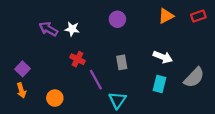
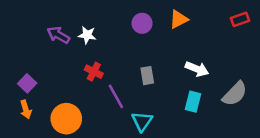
orange triangle: (166, 16) -> (179, 19), moved
orange circle: (55, 98) -> (66, 119), size x1.5

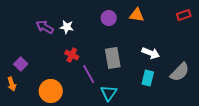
orange triangle: (179, 19) -> (137, 15), turned 35
gray rectangle: (147, 76) -> (113, 58), size x1.5
orange arrow: (26, 109) -> (12, 84), moved

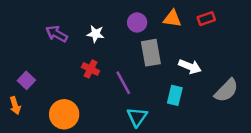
red rectangle: (184, 15) -> (206, 19), moved
white star: (67, 27) -> (96, 34), moved
gray rectangle: (113, 58) -> (151, 53), moved
purple line: (89, 74) -> (123, 83), moved
cyan rectangle: (148, 78) -> (175, 95), moved

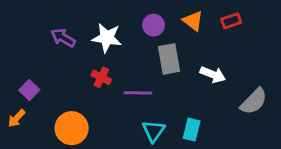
orange triangle: (172, 19) -> (193, 21), turned 30
white star: (96, 34) -> (107, 38), size x1.5
purple line: (123, 83) -> (138, 93), turned -60
cyan rectangle: (175, 95) -> (192, 130), moved
orange arrow: (15, 105) -> (16, 118), turned 60

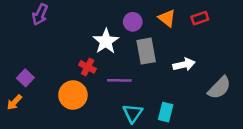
purple arrow: (63, 38) -> (40, 14), moved, turned -95
white star: (107, 38) -> (106, 41), moved, turned 30
white arrow: (213, 74) -> (184, 64), turned -35
orange circle: (72, 128) -> (73, 95), moved

